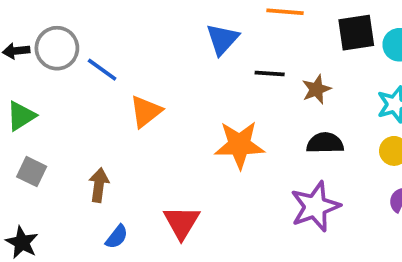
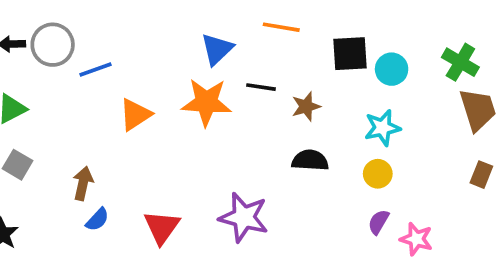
blue line: (102, 70) -> (95, 70), turned -60
orange star: (239, 145) -> (206, 102), moved
purple star: (315, 207) -> (244, 217), moved, turned 30
blue semicircle: (117, 237) -> (97, 220), moved

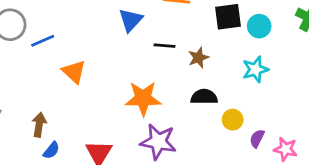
orange star: (206, 102) -> (143, 98), moved
orange triangle: (135, 115) -> (74, 72), turned -40
yellow circle: (378, 174) -> (233, 120), moved

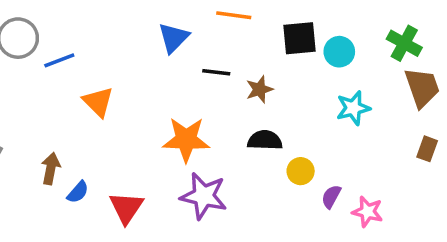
cyan star: (255, 69) -> (353, 108), moved
blue semicircle: (51, 150) -> (78, 192), moved

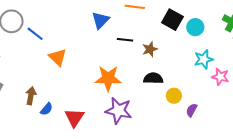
black square: (299, 38) -> (172, 20), turned 35
blue line: (59, 60) -> (35, 34), turned 60
pink star: (367, 212) -> (220, 77), moved

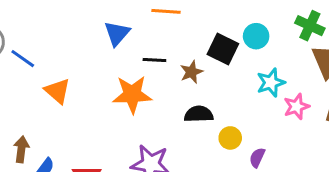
black square: (172, 20) -> (223, 49), moved
pink star: (220, 77) -> (296, 107), turned -30
orange star: (108, 78) -> (132, 94), moved

